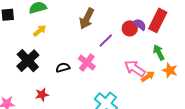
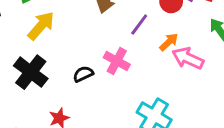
yellow arrow: (40, 31) -> (41, 26), size x1.5
orange arrow: (148, 76) -> (169, 42), moved

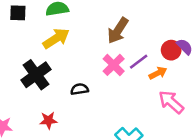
orange arrow: (169, 42) -> (158, 73), moved
pink cross: (117, 61) -> (114, 65), moved

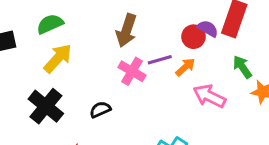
purple line: (139, 62) -> (160, 60), turned 36

